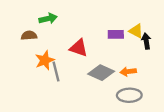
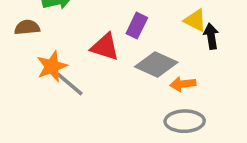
purple rectangle: (116, 34) -> (137, 26), moved, turned -63
gray line: (56, 72) -> (70, 84), turned -36
gray diamond: (101, 73) -> (156, 65), moved

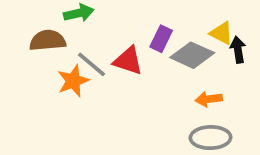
brown semicircle: (27, 27) -> (48, 41), size x1.4
gray diamond: (156, 65) -> (192, 55), moved
gray line: (70, 84) -> (92, 64), moved

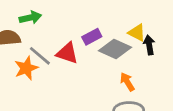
purple rectangle: (161, 39) -> (92, 37), turned 36
orange arrow: (209, 99) -> (127, 82), turned 66

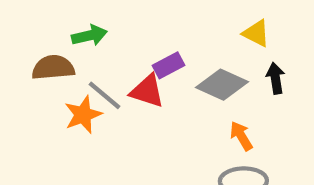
yellow triangle: (137, 33) -> (256, 33), moved
purple rectangle: (92, 37) -> (169, 65), moved

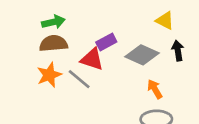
brown semicircle: (53, 68) -> (53, 43), moved
gray line: (104, 95) -> (79, 79), moved

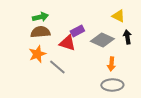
gray line: (79, 79) -> (57, 67), moved
orange arrow: (155, 89) -> (111, 64), turned -144

